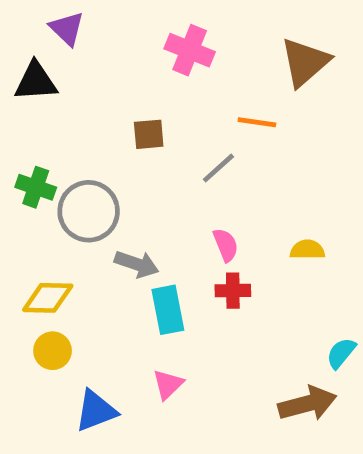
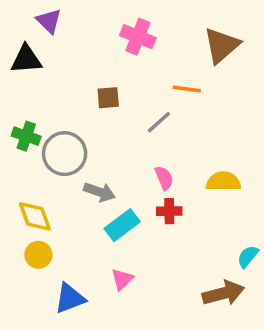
yellow semicircle: (307, 250) -> (223, 181), size x1.4
yellow diamond: (48, 298) -> (35, 216), turned 69
cyan rectangle: (168, 310) -> (122, 225), turned 64

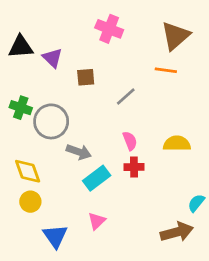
purple triangle: (49, 21) -> (52, 58), moved
orange line: (187, 89) -> (166, 70), moved
blue triangle: (70, 298) -> (55, 236), turned -44

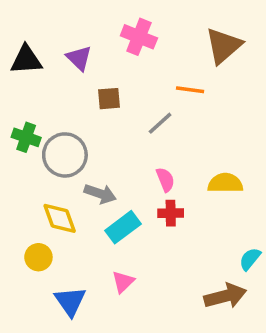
purple triangle: (52, 58) -> (79, 58), moved
orange line: (166, 70) -> (190, 90), moved
yellow diamond: (28, 171) -> (60, 218), moved

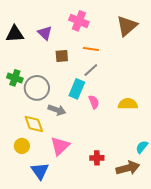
orange line: (190, 90) -> (91, 49), moved
red cross: (171, 213) -> (97, 158), moved
cyan rectangle: (123, 227) -> (77, 89), moved, turned -30
pink triangle: (123, 282) -> (60, 146), moved, size x1.5

